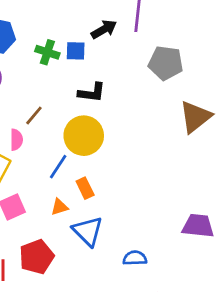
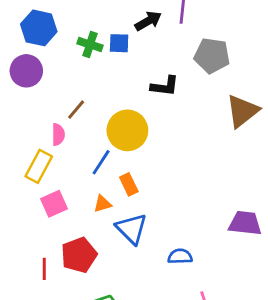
black L-shape: (92, 93) -> (165, 86), moved

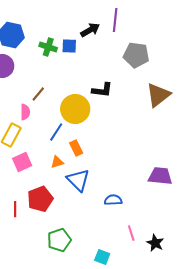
black L-shape: (165, 86) -> (102, 90), moved

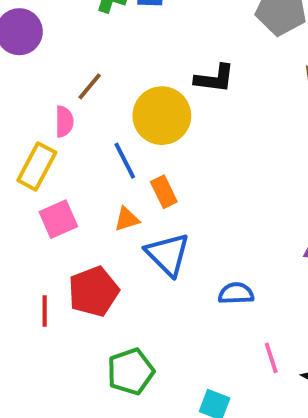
blue line: (56, 132) -> (125, 161), turned -60

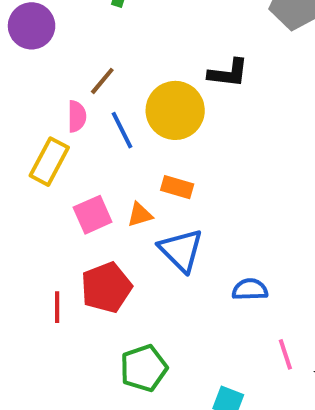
blue line: (125, 161) -> (122, 130), moved
orange rectangle: (164, 192) -> (177, 187), turned -48
pink square: (58, 219) -> (93, 215), moved

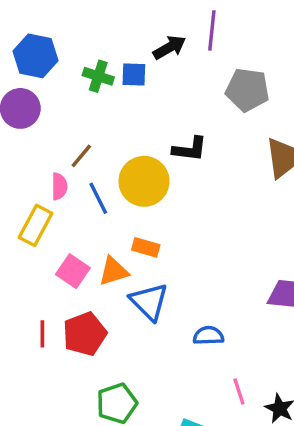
pink square: (93, 215) -> (73, 271), turned -32
orange triangle: (140, 215) -> (114, 271), size x1.4
red line: (57, 307) -> (42, 334), moved

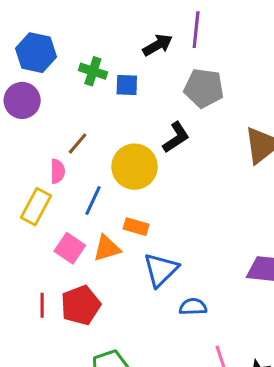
blue square: (134, 75) -> (127, 85), moved
gray pentagon: (247, 90) -> (204, 88), moved
black L-shape: (190, 149) -> (176, 137), turned -40
blue line: (98, 198) -> (93, 201), moved, turned 52
blue triangle: (149, 302) -> (161, 270), moved, turned 30

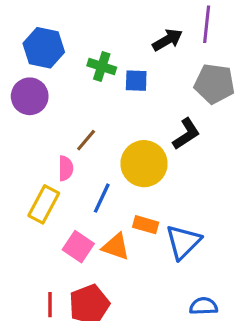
orange triangle: (107, 248) -> (116, 247), turned 36
blue triangle: (161, 270) -> (183, 242), moved

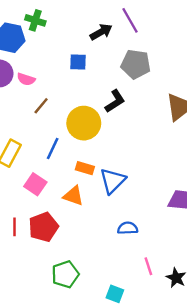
purple line: (207, 24) -> (130, 20), turned -36
green cross: (102, 67) -> (35, 20), moved
pink semicircle: (66, 168) -> (26, 79), moved, turned 108
orange triangle: (116, 247) -> (73, 196), moved

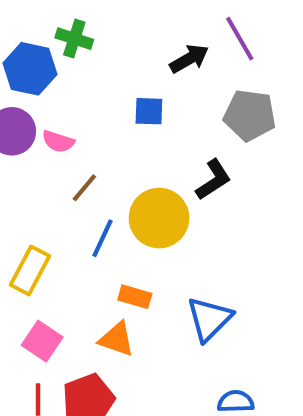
blue line: (53, 148) -> (103, 238), moved
orange rectangle: (85, 168) -> (135, 297), moved
pink square: (35, 184) -> (42, 341), moved
orange triangle: (73, 196) -> (117, 339), moved

